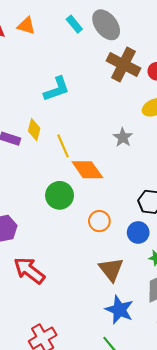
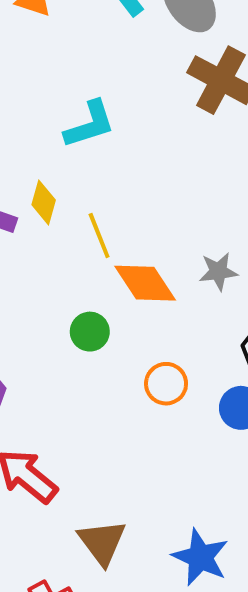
gray star: (123, 137) -> (218, 272), moved, turned 30
green circle: (60, 195) -> (90, 332), size x0.7
brown triangle: (111, 269) -> (102, 542), moved

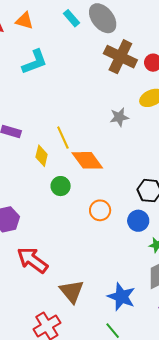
cyan L-shape: (90, 124) -> (35, 62), moved
yellow diamond: (44, 202) -> (42, 156), moved
gray star: (218, 272) -> (119, 117), moved

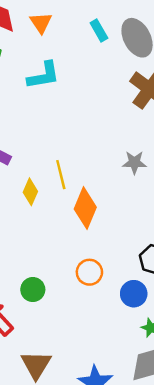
orange triangle: (25, 21) -> (41, 23), turned 30
orange diamond: (87, 160) -> (85, 208), turned 48
green circle: (61, 186) -> (33, 290), moved

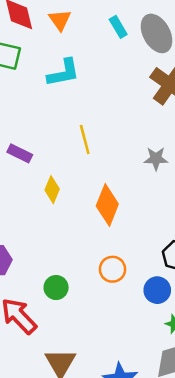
yellow line: (61, 175) -> (85, 139), moved

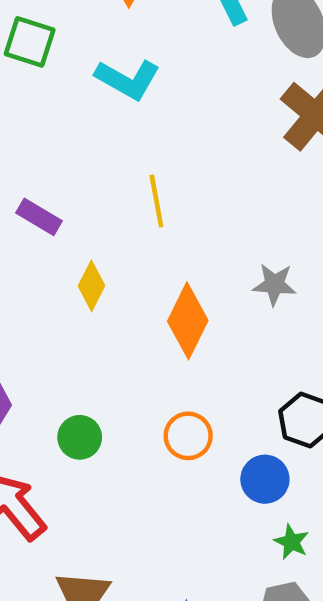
cyan L-shape: (63, 73) -> (128, 79), turned 36
gray star: (156, 159) -> (274, 284), moved
green circle: (56, 288) -> (80, 437), moved

